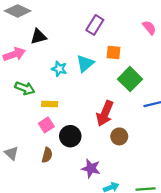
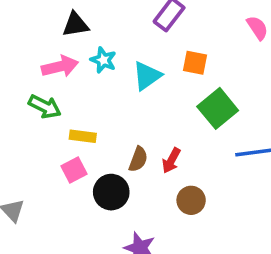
pink arrow: (14, 54) -> (60, 66), moved
cyan star: (59, 69) -> (103, 60), moved
red arrow: (105, 113) -> (171, 160), size x0.6
brown semicircle: (47, 155) -> (138, 159), moved

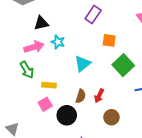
cyan triangle: (147, 76) -> (83, 64), moved
green arrow: (45, 107) -> (27, 70), turned 36

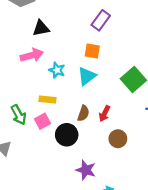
orange square: (109, 40) -> (92, 51), moved
cyan star: (58, 42) -> (57, 70), moved
green arrow: (27, 70) -> (19, 115), moved

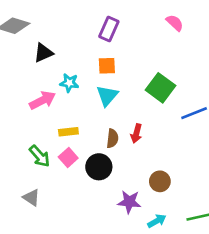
pink arrow: (32, 55) -> (42, 100), moved
cyan star: (57, 70) -> (69, 83), moved
brown circle: (118, 139) -> (160, 181), moved

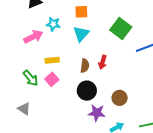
black circle: (99, 167) -> (87, 91), moved

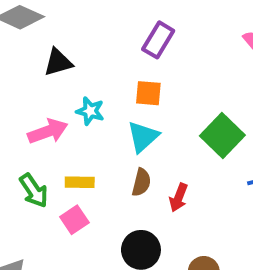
brown semicircle: (85, 66) -> (141, 182), moved
green arrow: (31, 78) -> (34, 190), moved

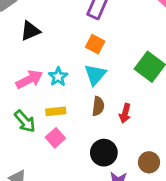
orange square: (148, 93) -> (95, 44), turned 30
cyan star: (90, 111) -> (58, 77), moved, turned 30

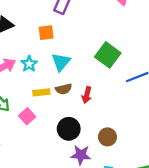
orange square: (95, 44) -> (46, 33), moved, turned -35
brown semicircle: (98, 106) -> (64, 89), turned 70
yellow rectangle: (56, 111) -> (41, 92), moved

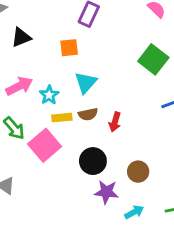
green square: (108, 55) -> (153, 59), moved
cyan star: (29, 64) -> (49, 95), moved
pink square: (27, 116) -> (45, 145), size x1.6

